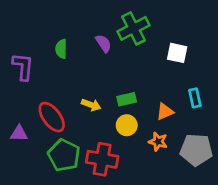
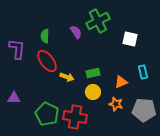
red ellipse: (52, 117) -> (47, 61), moved

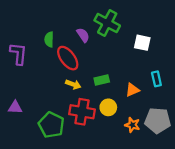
green cross: (98, 21) -> (107, 23), turned -35
red ellipse: (47, 61) -> (68, 58), moved
yellow circle: (93, 92) -> (108, 107), moved
orange star: (116, 104) -> (132, 125), moved
red cross: (75, 117) -> (82, 112), moved

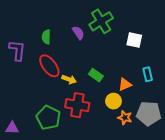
green cross: (107, 23) -> (101, 21), turned 30
red ellipse: (68, 58) -> (49, 66), moved
green rectangle: (102, 80) -> (96, 75), turned 48
purple triangle: (15, 107) -> (12, 128), moved
yellow circle: (108, 107) -> (113, 101), moved

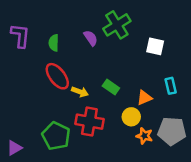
purple L-shape: (17, 50) -> (20, 36), moved
purple triangle: (12, 128) -> (14, 148), turned -32

